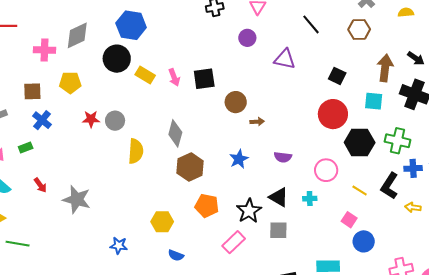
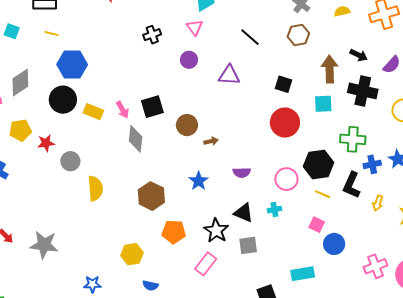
red star: (91, 119) -> (46, 143), moved
gray diamond: (175, 133) -> (136, 139), moved
black hexagon: (360, 142) -> (318, 164), moved
yellow arrow: (413, 207) -> (378, 203), turned -70

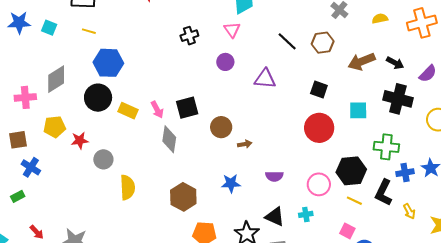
brown hexagon: (298, 35) -> (323, 43), moved
brown arrow: (330, 69) -> (362, 61), moved, turned -112
blue star: (199, 181) -> (231, 183), turned 30
yellow arrow: (378, 203) -> (409, 211), turned -49

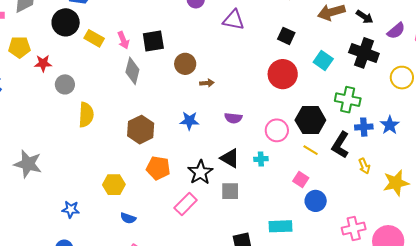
cyan square: (358, 110) -> (323, 61), turned 30

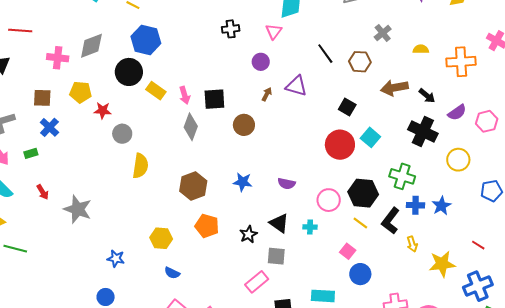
cyan square: (323, 61) -> (370, 137), moved
brown arrow: (207, 83) -> (267, 94), moved, turned -64
black star: (200, 172) -> (248, 234), size x0.7
pink rectangle: (186, 204) -> (257, 282), moved

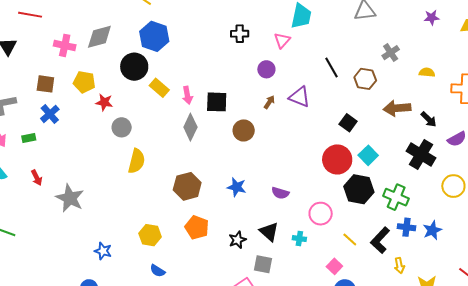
black hexagon: (363, 193) -> (359, 189), moved

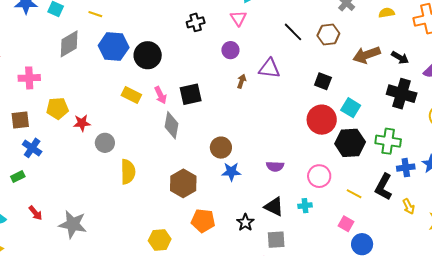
gray diamond: (99, 37) -> (69, 44), moved
black circle: (134, 67) -> (148, 55), moved
brown circle: (244, 130) -> (221, 148), moved

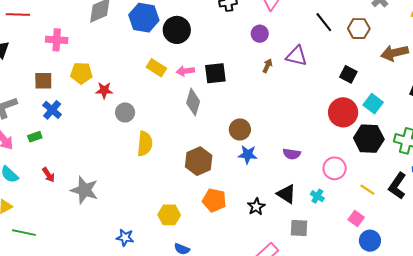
pink arrow: (161, 95) -> (185, 71), turned 102
cyan cross: (305, 206) -> (317, 196), turned 32
gray square: (276, 240) -> (299, 228), moved

